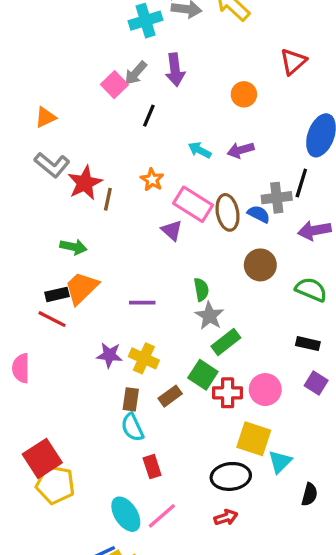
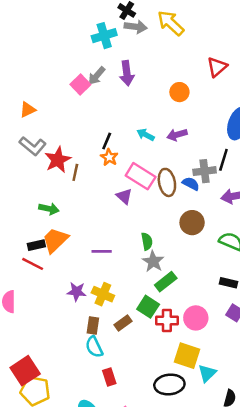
black line: (149, 116) -> (107, 141), moved

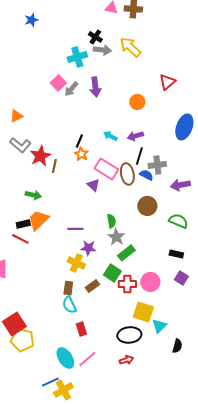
pink square: (80, 85) -> (58, 83), moved
black line: (223, 160) -> (139, 156), moved
purple star: (77, 292) -> (88, 248), moved

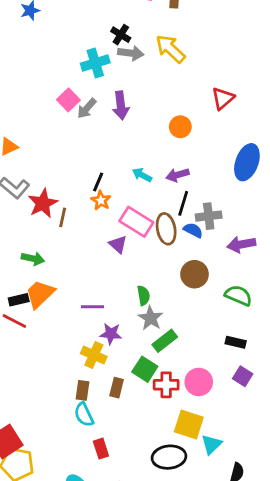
brown rectangle: (92, 286) -> (117, 388), turned -40

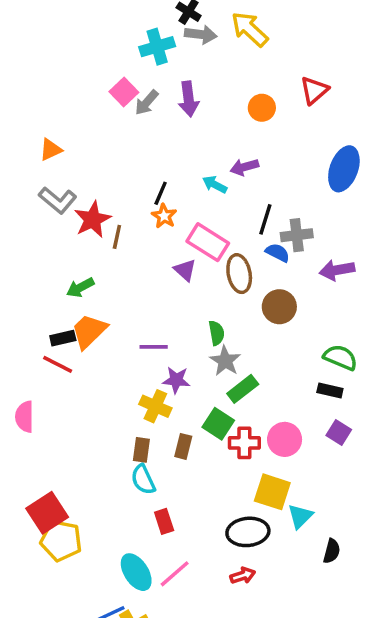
orange circle: (180, 127) -> (262, 108), moved
purple arrow: (177, 175) -> (244, 167), moved
brown ellipse: (166, 229) -> (239, 274), moved
green arrow: (33, 259) -> (80, 288), turned 140
green semicircle: (238, 295) -> (340, 357), moved

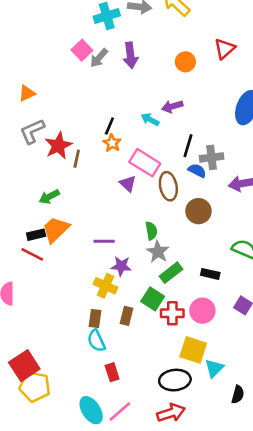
gray L-shape: (58, 200) -> (32, 131), turned 116
black rectangle: (330, 391) -> (210, 274), moved
red arrow: (243, 576) -> (171, 413), size x1.5

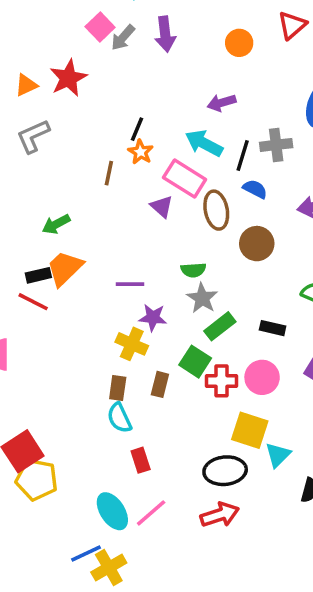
cyan arrow: (150, 119) -> (204, 143), moved, size x1.5
red star: (58, 146) -> (68, 78), moved
gray cross: (212, 157) -> (276, 145), moved
brown line: (77, 159) -> (109, 173), moved
green semicircle: (151, 231) -> (193, 270), turned 96

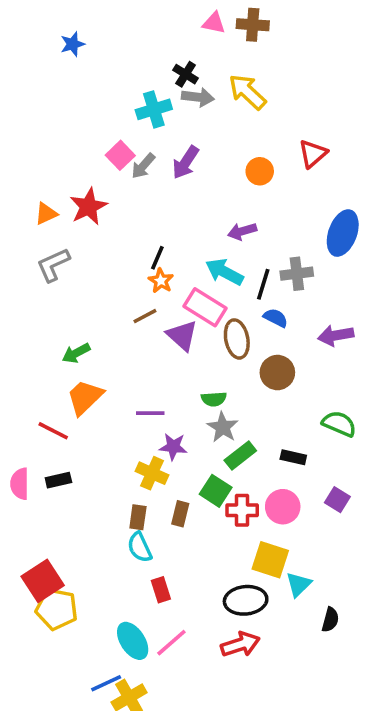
purple arrow: (165, 34) -> (186, 162), turned 40
brown line: (109, 173) -> (145, 316), moved, turned 50
purple triangle: (162, 207) -> (182, 335), size x1.4
black rectangle: (38, 275) -> (58, 480), moved

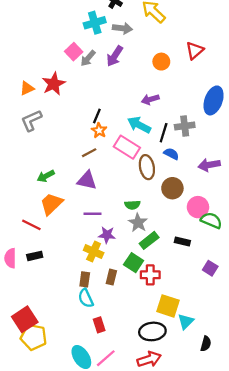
gray arrow: (198, 97) -> (122, 28), moved
purple triangle: (182, 335) -> (87, 180), moved, turned -30
pink circle: (283, 507) -> (198, 207), moved

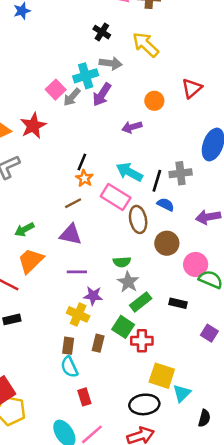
cyan cross: (95, 23) -> (86, 76), moved
purple arrow: (150, 99) -> (132, 127), moved

